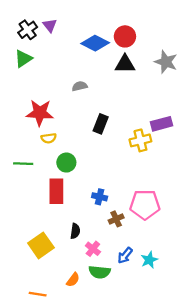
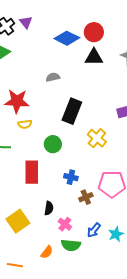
black rectangle: (101, 124) -> (72, 111), size x1.4
yellow cross: (140, 140) -> (97, 138), moved, turned -36
green circle: (66, 163) -> (53, 144), moved

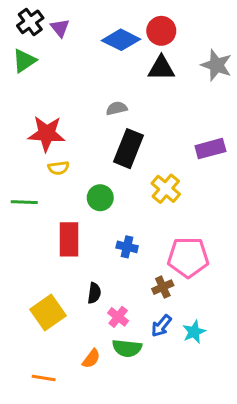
purple triangle: (26, 22) -> (60, 28), moved
gray semicircle: (53, 77) -> (117, 108), moved
brown cross: (86, 197) -> (163, 287), moved

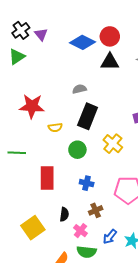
yellow semicircle: (58, 168) -> (55, 127), moved
green circle: (100, 198) -> (77, 150), moved
brown cross: (163, 287) -> (96, 210), moved

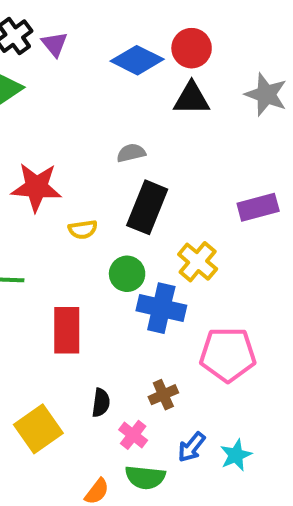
blue cross: (87, 183) -> (161, 308), moved, size x1.6

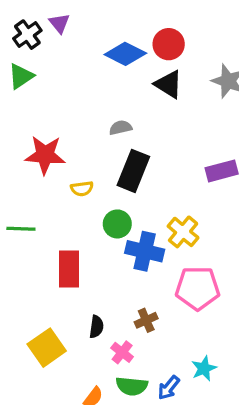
purple triangle: (55, 44) -> (59, 23), moved
black triangle: (192, 99) -> (169, 84), turned 32
yellow cross: (198, 262) -> (183, 232), moved
blue arrow: (192, 447) -> (169, 388), moved

